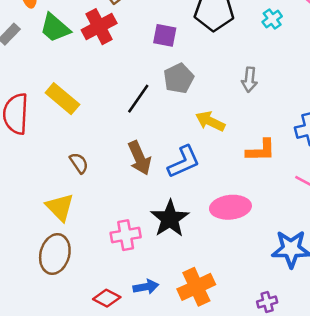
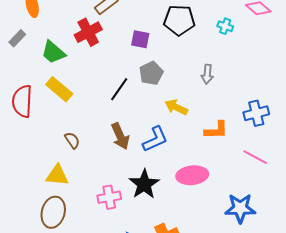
cyan cross: (272, 19) -> (225, 26), turned -35
green trapezoid: (55, 28) -> (53, 52), moved
yellow triangle: (60, 207) -> (57, 175), turned -40

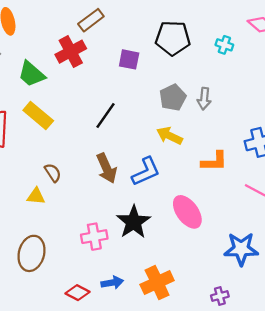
gray pentagon: (151, 73) -> (173, 98), moved
yellow triangle: (57, 175) -> (36, 196), moved, size x0.7
pink ellipse: (192, 175) -> (187, 212), turned 60

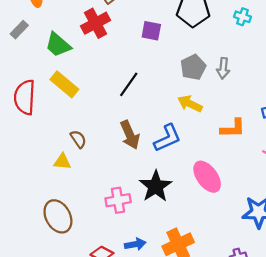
brown ellipse: (32, 253) -> (58, 216), turned -44

